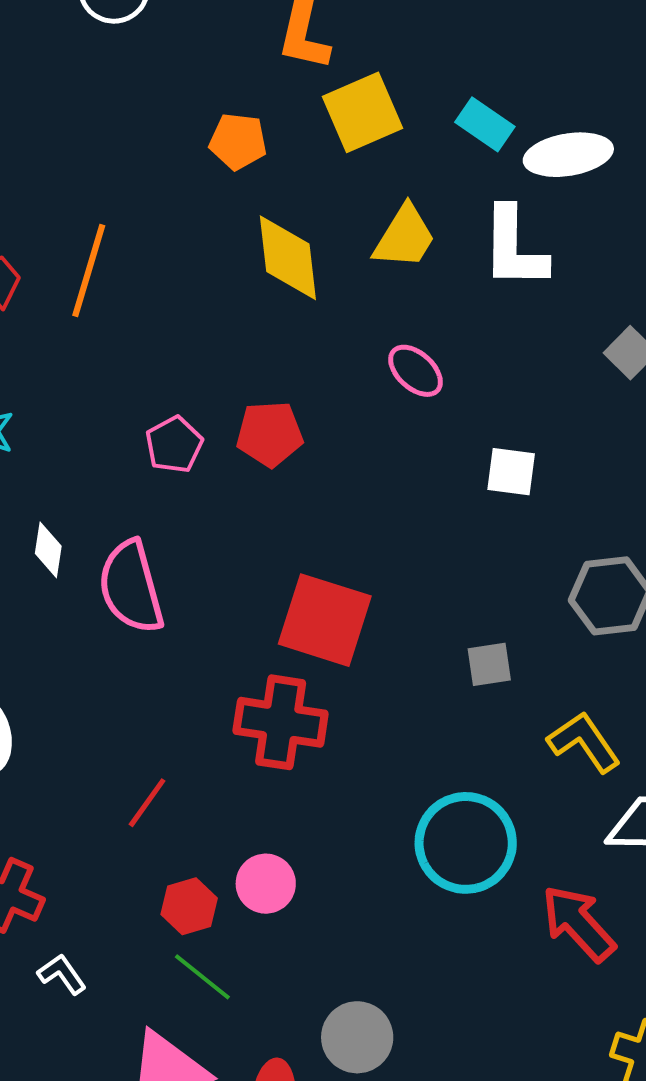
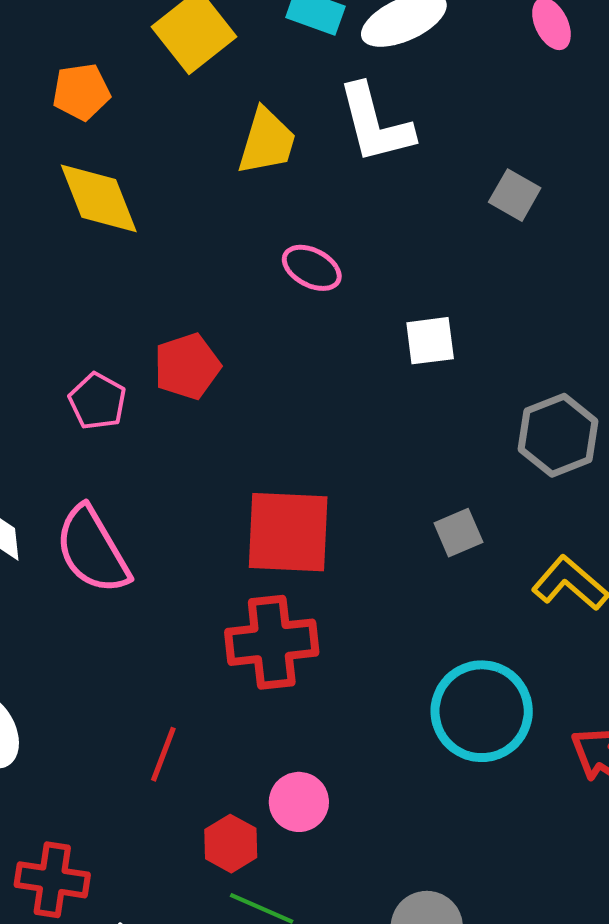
yellow diamond: (288, 258) -> (99, 198), moved

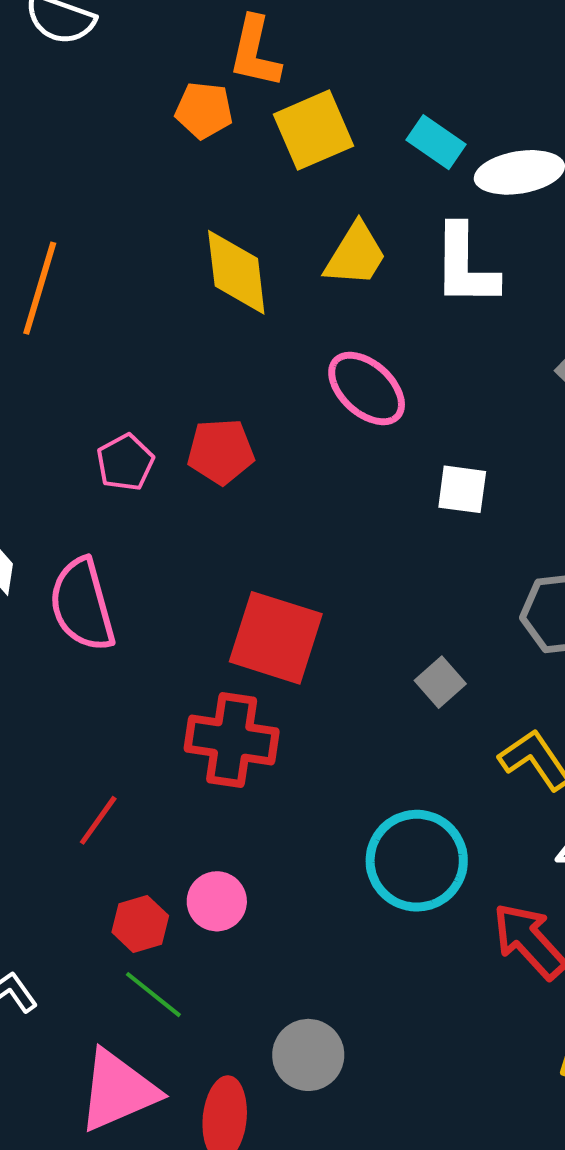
orange pentagon: (81, 92) -> (204, 110), moved
yellow diamond: (99, 198) -> (236, 272), moved
pink ellipse: (312, 268) -> (367, 388), size x1.4
gray square: (458, 533) -> (440, 682), turned -33

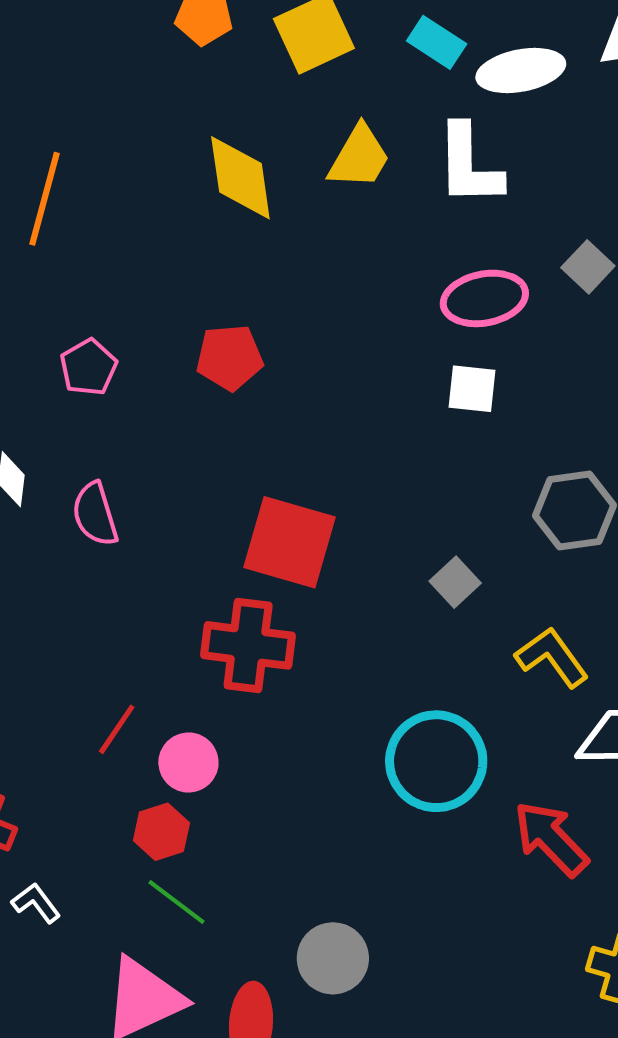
pink ellipse: (367, 388) -> (484, 298), moved, turned -52
pink pentagon: (125, 462) -> (88, 367), moved
pink semicircle: (82, 605) -> (95, 514), size x0.7
pink circle: (217, 901) -> (188, 762), moved

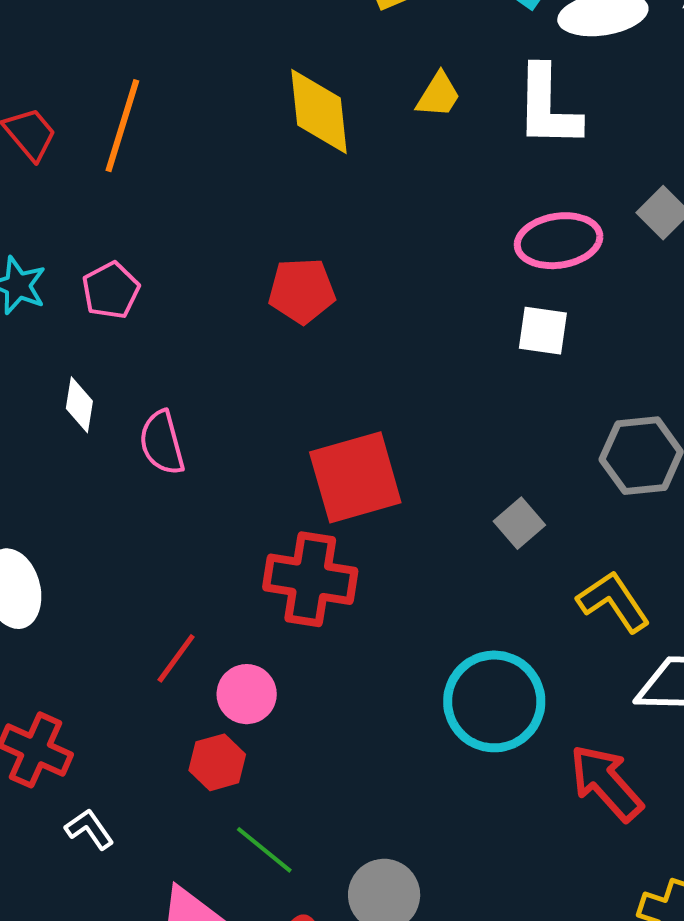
yellow trapezoid: (359, 157) -> (438, 95), size x0.7
pink pentagon: (88, 367) -> (111, 290), moved
red square: (289, 542) -> (355, 477), turned -34
green line: (176, 902) -> (264, 850), moved

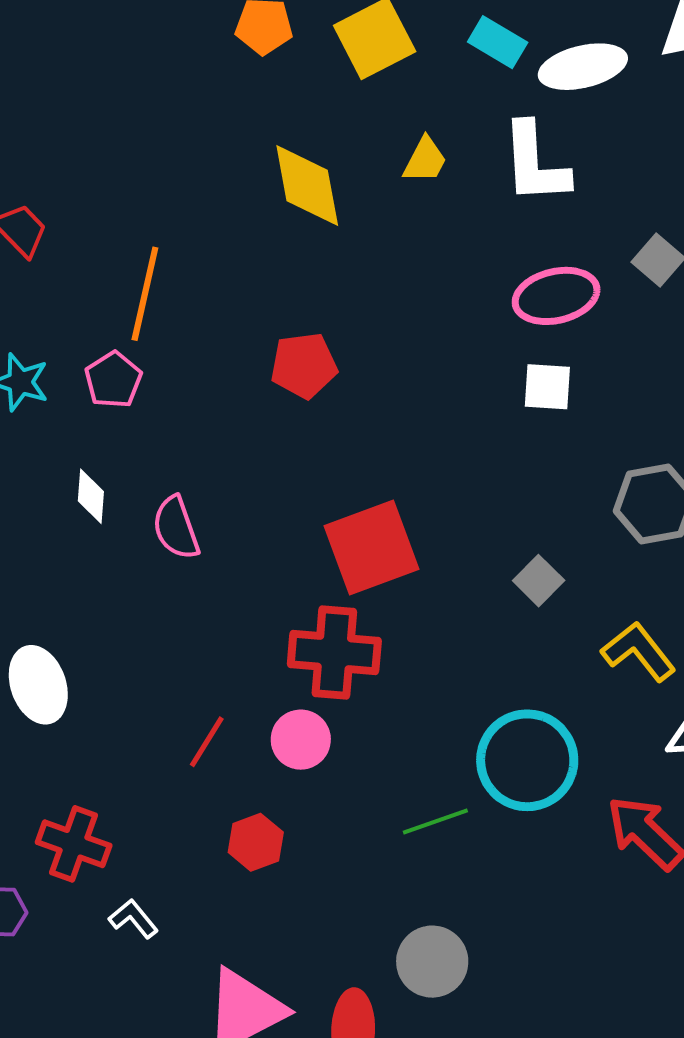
orange line: (122, 126) -> (145, 294), moved
pink circle: (247, 694) -> (301, 740), moved
green line: (264, 850) -> (435, 822), moved, turned -54

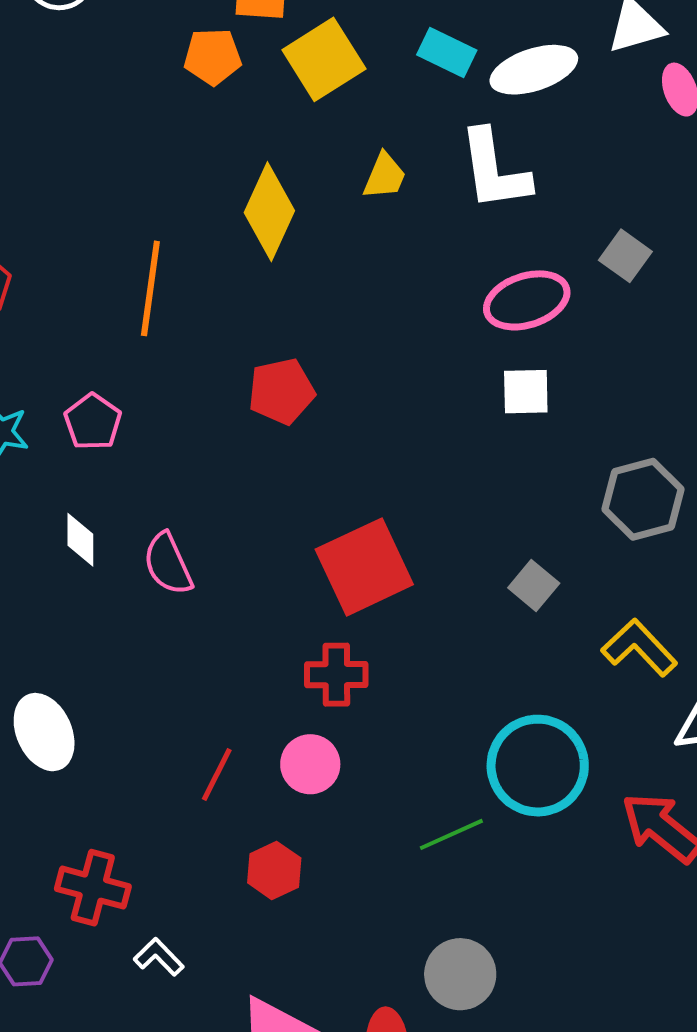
yellow diamond: (307, 186) -> (269, 212), turned 40
orange line: (145, 294) -> (150, 288), moved
red cross: (334, 653) -> (336, 675), size x0.7

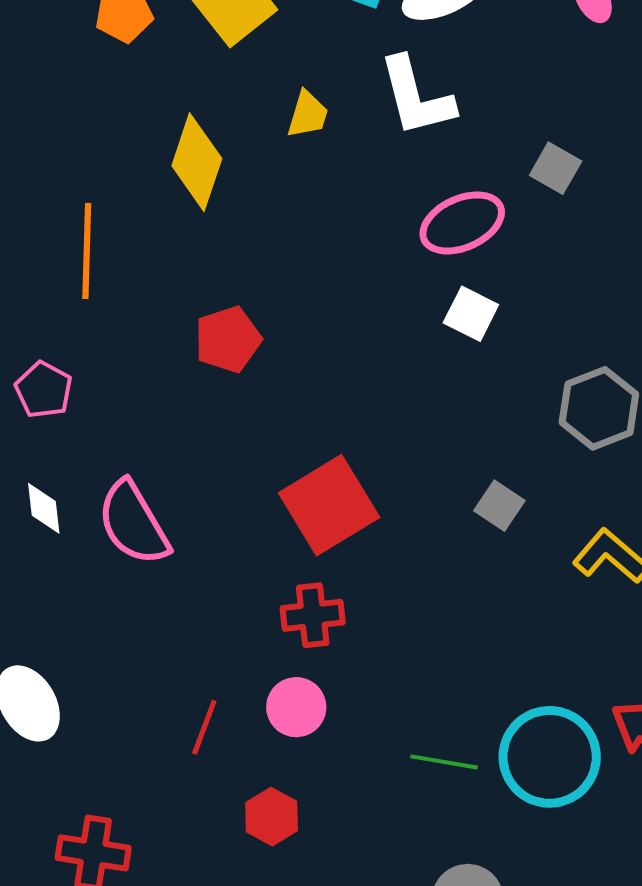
white square: (526, 392) -> (471, 314), turned 34
pink semicircle: (168, 564) -> (133, 523), size x1.4
cyan circle: (538, 766) -> (550, 757), moved
green line: (451, 834) -> (444, 762), turned 40

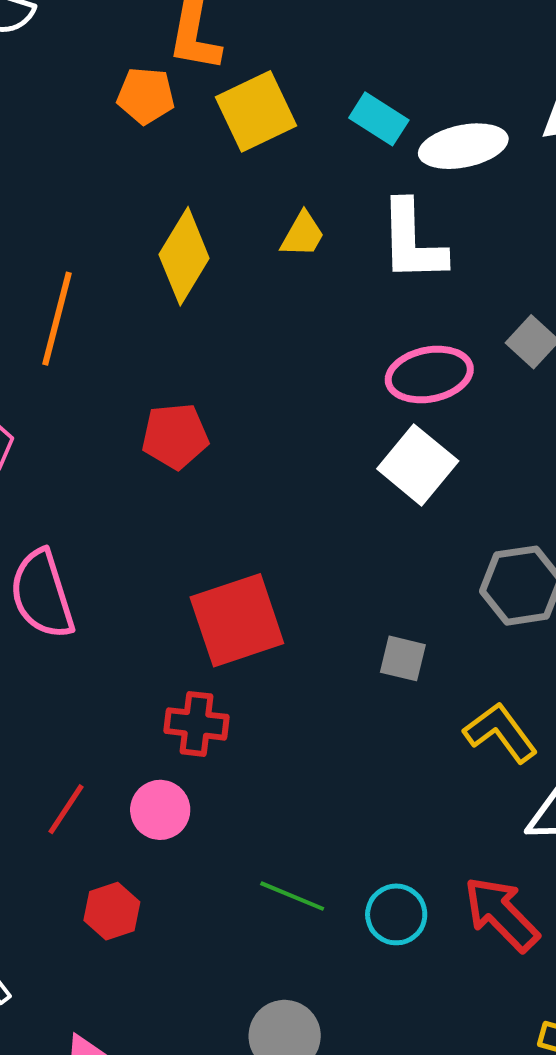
white square: (471, 314) -> (418, 465), size x1.4
gray square: (499, 506) -> (403, 658), turned -33
cyan circle: (550, 757) -> (396, 914), size x0.6

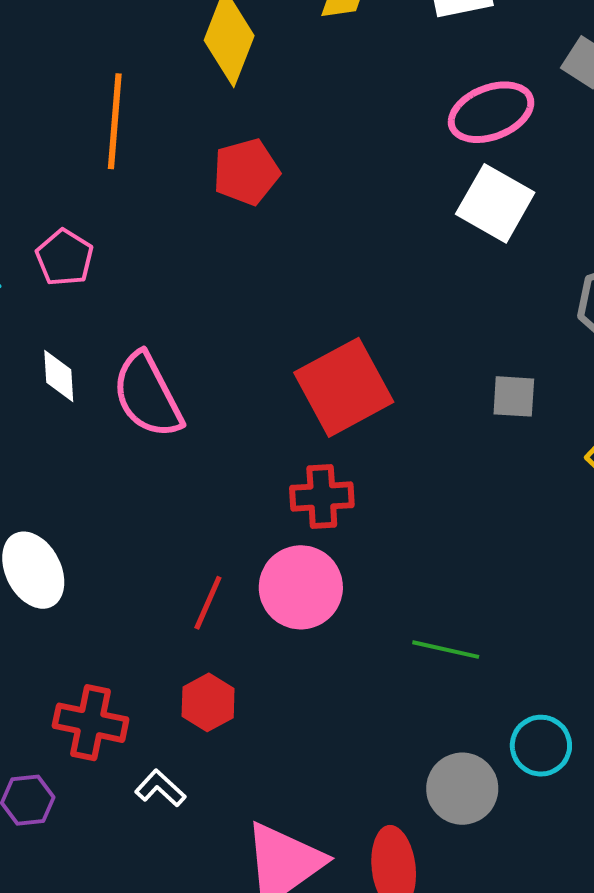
red pentagon: (175, 436) -> (246, 172), moved
pink circle: (160, 810) -> (301, 587), size x1.4
red hexagon: (112, 911) -> (208, 702), moved
cyan circle: (396, 914) -> (541, 746), moved

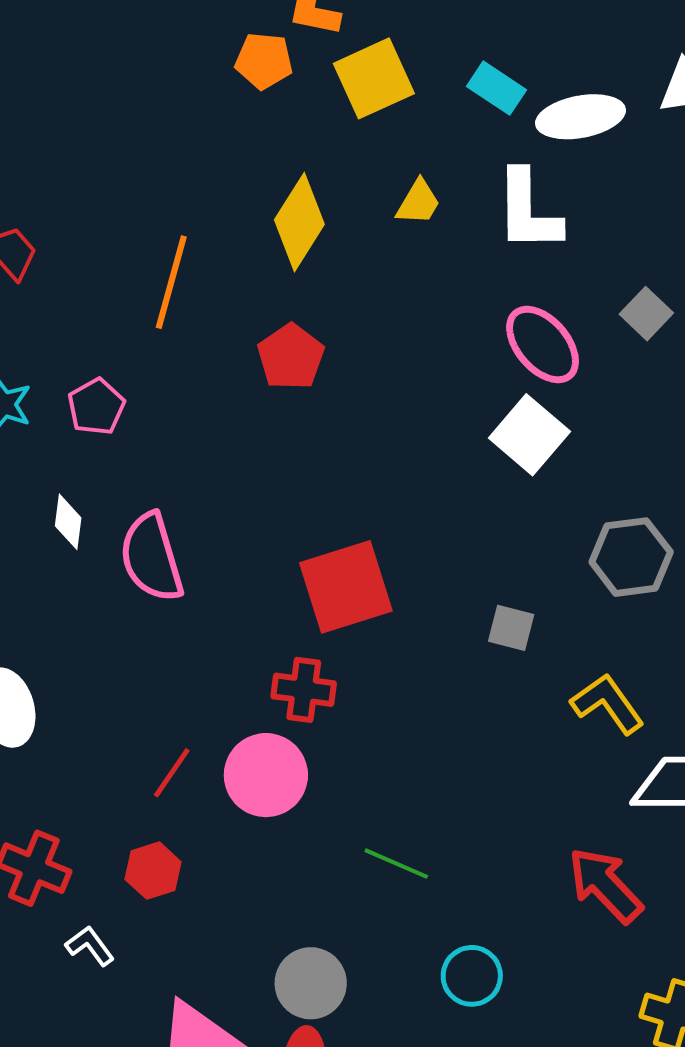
pink ellipse: (491, 112) -> (543, 344), turned 60
red pentagon: (246, 172) -> (291, 357), turned -30
gray circle: (462, 789) -> (311, 983), moved

